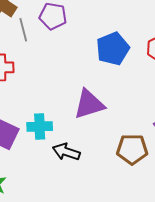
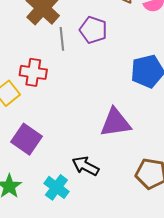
cyan cross: (40, 126) -> (56, 187), moved, turned 30

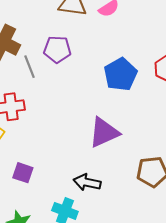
purple square: (27, 139) -> (23, 173), size x0.7

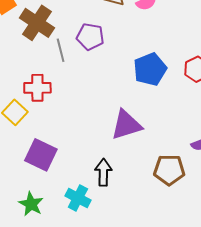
purple square: (23, 173) -> (41, 155), size x1.5
black arrow: (87, 182) -> (103, 172), turned 72

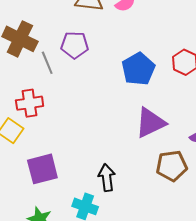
purple triangle: (126, 125) -> (150, 123), moved
purple square: (41, 155) -> (42, 169), turned -32

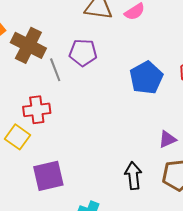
purple triangle: (150, 123) -> (167, 139), moved, size x0.6
black arrow: (107, 178) -> (133, 176), moved

